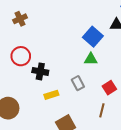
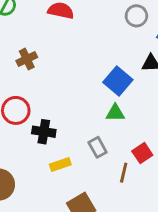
brown cross: (20, 19) -> (27, 59), moved
brown line: (102, 110) -> (124, 173), moved

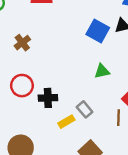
blue square: (118, 81) -> (98, 31), moved
gray rectangle: (98, 147) -> (85, 109), moved

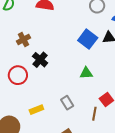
black cross: (48, 98) -> (40, 60), moved, turned 35
yellow rectangle: (66, 122) -> (36, 110), moved

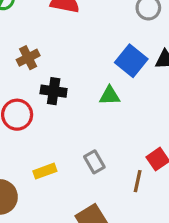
black cross: (40, 60) -> (54, 91), turned -35
green triangle: (86, 73) -> (110, 96), moved

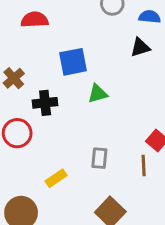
blue square: (131, 61) -> (73, 62), moved, turned -36
gray rectangle: (94, 162) -> (99, 158), turned 50

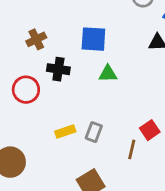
yellow rectangle: (56, 178) -> (65, 131), moved

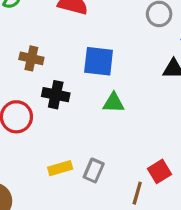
brown cross: (36, 39) -> (31, 58), turned 36

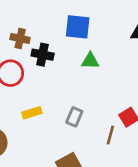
brown cross: (31, 58) -> (20, 38), moved
yellow rectangle: (60, 168) -> (32, 113), moved

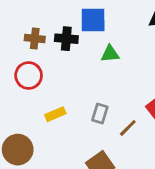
black cross: (43, 55) -> (66, 39), moved
brown line: (110, 135) -> (128, 128), moved, turned 36

